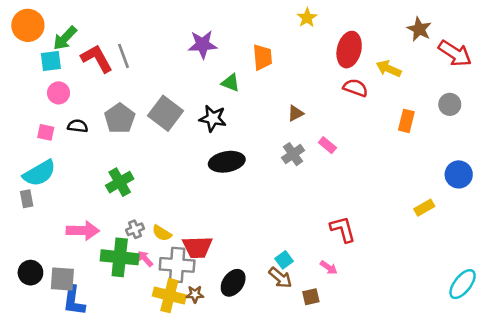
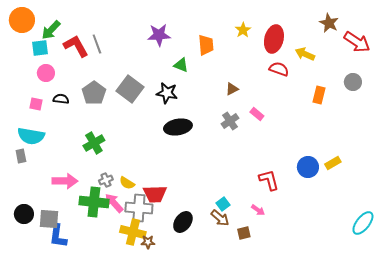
yellow star: (307, 18) -> (243, 30), moved
cyan semicircle: (39, 173) -> (31, 136), turned 40
blue circle: (459, 174) -> (308, 167), moved
pink arrow: (145, 259) -> (114, 203), size x1.5
brown star: (195, 294) -> (148, 242), moved

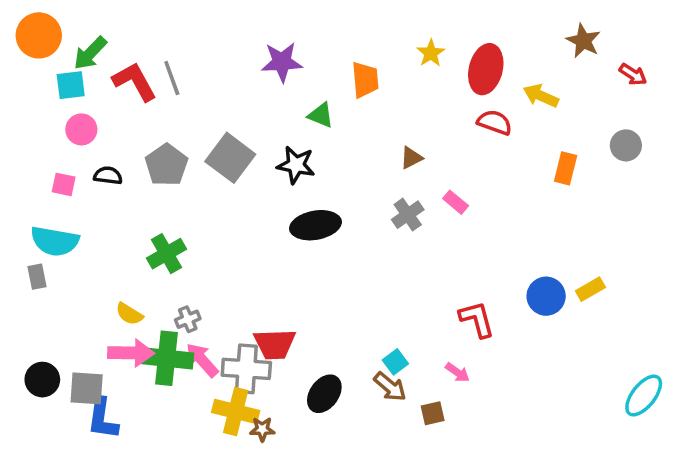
red arrow: (357, 42) -> (633, 74), size x0.6
pink arrow: (65, 181) -> (131, 353), moved
yellow semicircle: (127, 183) -> (129, 314), moved

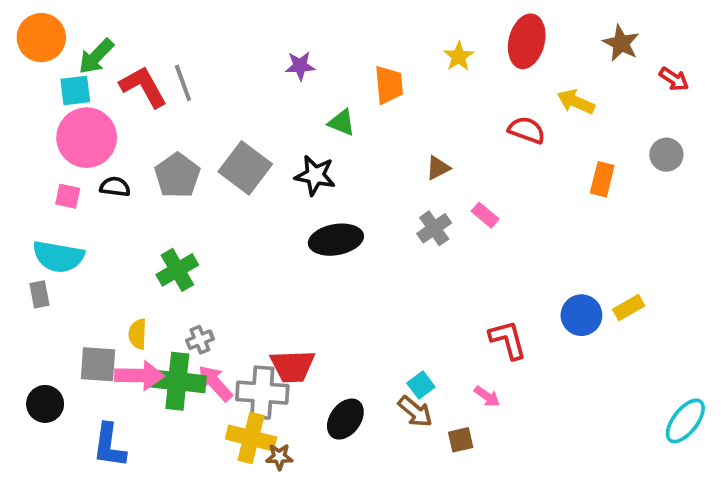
purple star: (282, 62) -> (300, 66), size x0.7
red ellipse: (486, 69) -> (527, 41), moved
pink circle: (81, 129) -> (87, 138), size x1.8
yellow semicircle: (129, 314) -> (138, 334), turned 60
gray square: (87, 388) -> (98, 364), moved

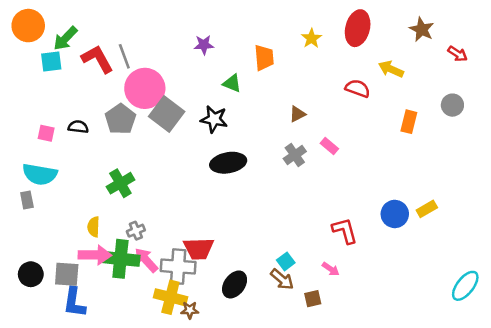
pink circle: (87, 138) -> (145, 88), moved
gray square: (98, 364) -> (67, 274), moved

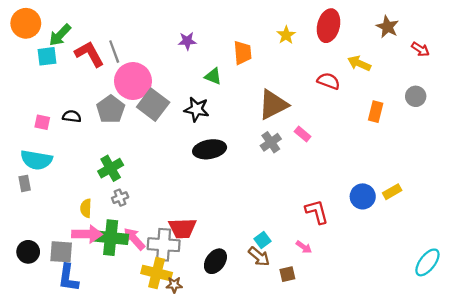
brown triangle: (297, 114) -> (273, 105), size x2.0
gray cross: (136, 231) -> (120, 198), moved

